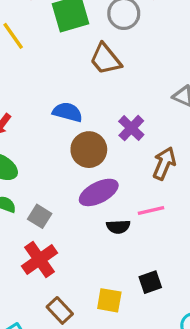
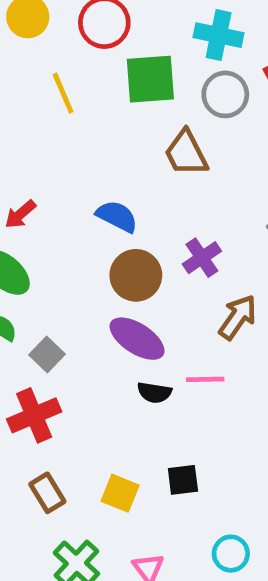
purple ellipse: (99, 192) -> (137, 339), turned 48

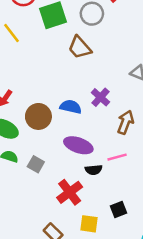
blue semicircle: (117, 216) -> (71, 107), moved
brown circle: (136, 275) -> (38, 116), moved
red cross: (34, 415) -> (70, 192), moved

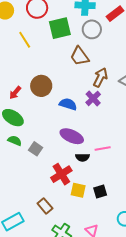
brown circle: (38, 116) -> (41, 86), moved
brown arrow: (126, 122) -> (100, 78), moved
yellow square: (89, 224) -> (78, 190), moved

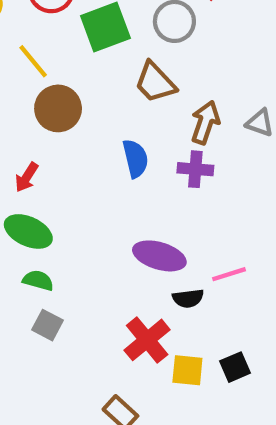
brown circle: (41, 86) -> (58, 108), moved
purple cross: (93, 98) -> (195, 169), turned -35
blue semicircle: (68, 104) -> (135, 159), moved, turned 66
gray square: (36, 149) -> (47, 325), moved

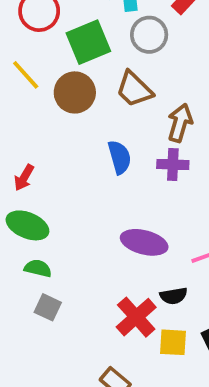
brown circle: (58, 108) -> (75, 92), moved
black semicircle: (188, 298) -> (174, 296), moved

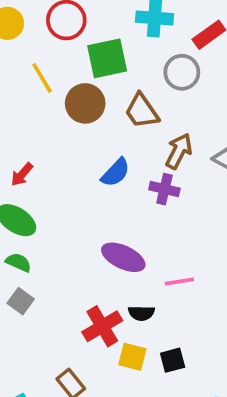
gray circle: (149, 35) -> (182, 72), moved
blue semicircle: (119, 157) -> (116, 173), turned 48

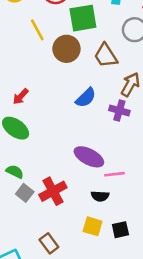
green semicircle: (18, 262) -> (15, 172), moved
pink line: (179, 281) -> (114, 174), moved
gray square: (21, 301) -> (25, 193), moved
red cross: (102, 326) -> (53, 191), moved

